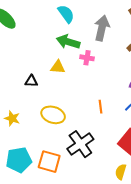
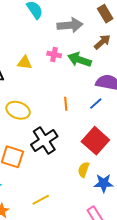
gray arrow: (102, 28) -> (70, 25), turned 70
green arrow: (68, 42) -> (79, 60), moved

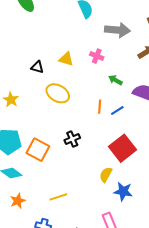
green arrow: (79, 60) -> (115, 80), moved, size x0.6
blue line: (96, 104) -> (117, 110), moved
yellow ellipse: (18, 110) -> (58, 93), moved
black cross: (44, 140) -> (72, 139), size x0.6

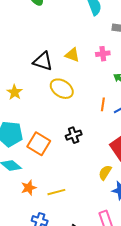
pink cross: (97, 56) -> (103, 54), turned -32
black triangle: (37, 67) -> (43, 61), size x1.5
orange star: (18, 201) -> (29, 188), moved

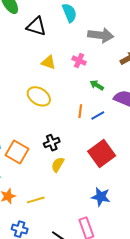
pink cross: (103, 54) -> (79, 61), turned 32
black triangle: (43, 61) -> (36, 26), moved
yellow semicircle: (105, 173) -> (58, 165), moved

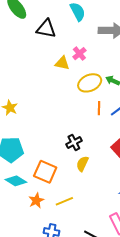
pink cross: (79, 61) -> (79, 54), moved, turned 32
yellow ellipse: (39, 96) -> (90, 83), moved, turned -50
orange square: (17, 152) -> (45, 172), moved

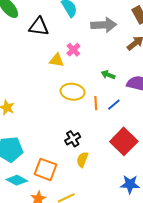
yellow ellipse: (90, 83) -> (72, 92), moved, turned 35

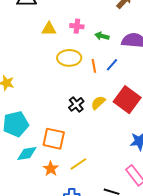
pink cross: (73, 50) -> (77, 26), moved, turned -32
yellow semicircle: (82, 160) -> (98, 103), moved, turned 35
cyan diamond: (17, 180) -> (27, 154), turned -30

